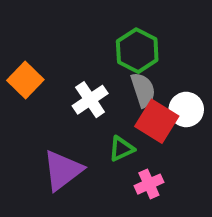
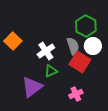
green hexagon: (137, 51) -> (86, 26), moved
white circle: (186, 109) -> (93, 46), moved
green triangle: (121, 149) -> (51, 71), moved

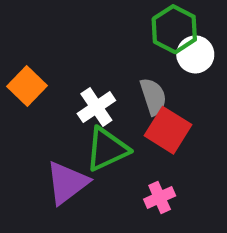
green hexagon: (86, 26) -> (174, 29), moved
white circle: (93, 46) -> (195, 54), moved
green triangle: (51, 71) -> (107, 149), size x1.6

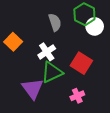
gray semicircle: (153, 97) -> (55, 22), moved
purple triangle: (67, 183) -> (32, 89), turned -30

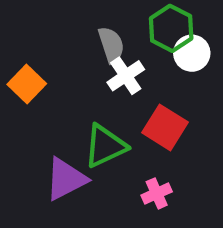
white cross: (47, 52) -> (126, 76), moved
purple triangle: (32, 89) -> (66, 179), turned 40

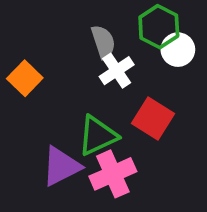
pink cross: (157, 193) -> (113, 174), moved, size x1.6

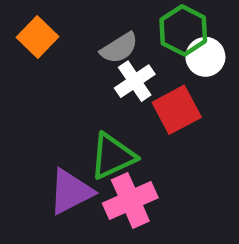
gray semicircle: (103, 42) -> (119, 48), turned 76
orange square: (25, 78) -> (38, 37), moved
red square: (153, 118) -> (177, 110), moved, turned 30

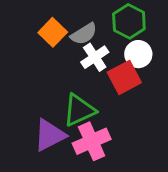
orange square: (38, 37) -> (53, 32), moved
white circle: (205, 57) -> (138, 54), moved

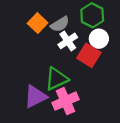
red square: (124, 77) -> (89, 55), turned -30

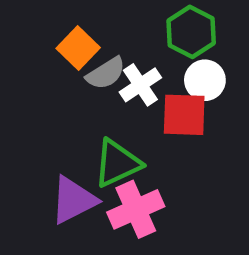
gray semicircle: (60, 24) -> (106, 73), moved
red square: (89, 55) -> (184, 115), turned -30

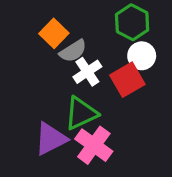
white cross: (140, 85) -> (87, 72), moved
red square: (184, 115) -> (127, 80), turned -32
pink cross: (136, 209) -> (94, 145), turned -30

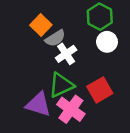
red square: (127, 80) -> (100, 90), moved
purple triangle: (51, 139) -> (38, 104), turned 44

